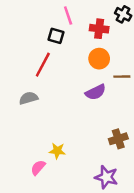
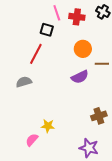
red cross: (99, 29) -> (77, 17), moved

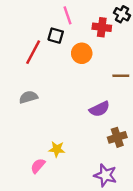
red cross: (77, 17) -> (102, 27), moved
orange circle: (83, 49) -> (82, 53), moved
red line: (36, 54) -> (33, 52), moved
purple semicircle: (80, 77) -> (99, 109), moved

